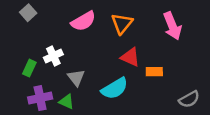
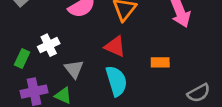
red triangle: (130, 57) -> (115, 46), moved
cyan semicircle: (115, 88) -> (116, 81), turned -76

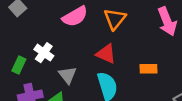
white cross: (49, 45) -> (44, 53), turned -30

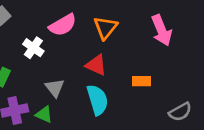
white cross: (44, 53) -> (33, 48), moved

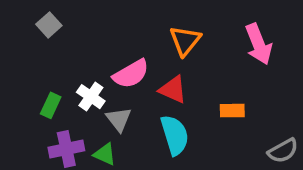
pink semicircle: (63, 25) -> (131, 74), moved
white cross: (33, 48) -> (91, 97), moved

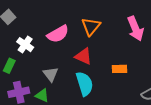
pink semicircle: (131, 74) -> (58, 34), moved
white cross: (91, 97) -> (25, 45), moved

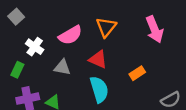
orange rectangle: (120, 69) -> (137, 73), turned -32
gray triangle: (51, 74) -> (62, 67), moved, turned -42

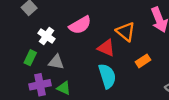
orange triangle: (106, 27) -> (126, 32), moved, turned -30
gray triangle: (62, 67) -> (56, 62), moved

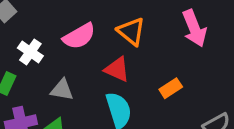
orange triangle: (126, 32) -> (131, 31), moved
gray triangle: (56, 62) -> (62, 90), moved

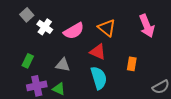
white cross: (30, 52) -> (45, 27), moved
orange rectangle: (171, 88) -> (132, 64), turned -48

